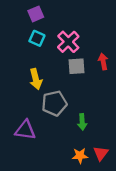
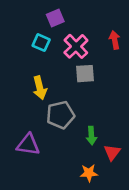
purple square: (36, 14) -> (55, 18), moved
red arrow: (103, 62) -> (115, 40), moved
red triangle: (101, 153) -> (112, 152), moved

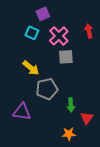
yellow arrow: (40, 88) -> (31, 68), turned -36

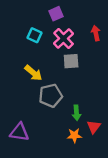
purple square: (43, 14) -> (56, 14), moved
purple triangle: (22, 112) -> (19, 132), moved
orange star: (69, 134) -> (74, 135), moved

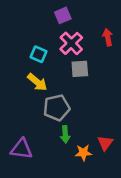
cyan square: (34, 35) -> (38, 54), moved
green arrow: (76, 113) -> (65, 134), moved

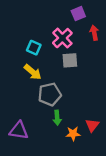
purple square: (63, 15) -> (78, 14), moved

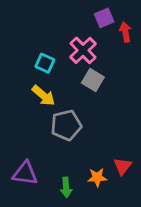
red arrow: (94, 33) -> (125, 32), moved
gray square: (70, 60) -> (93, 80), turned 35
green arrow: (57, 118) -> (66, 187), moved

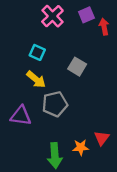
pink cross: (83, 50) -> (52, 16), moved
purple triangle: (25, 173) -> (21, 116), moved
green arrow: (66, 187) -> (55, 156), size x1.5

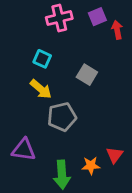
pink cross: (52, 16) -> (59, 18), turned 30
purple triangle: (21, 116) -> (24, 150), moved

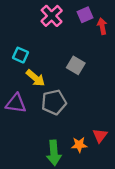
pink cross: (59, 18) -> (52, 16), turned -30
cyan square: (42, 59) -> (21, 55), moved
purple triangle: (24, 150) -> (16, 103), moved

